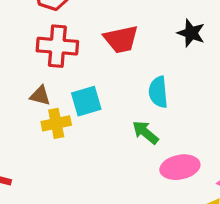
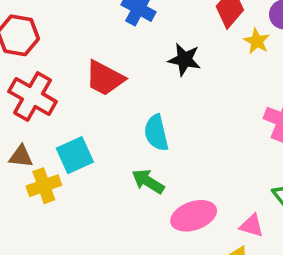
red trapezoid: (121, 39) -> (105, 78), turned 48
red cross: (57, 46) -> (33, 96), turned 33

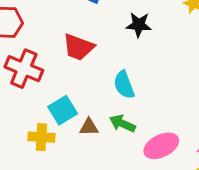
brown triangle: (21, 156) -> (89, 127), moved
yellow cross: (44, 186) -> (41, 137), turned 30

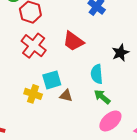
black star: (139, 25) -> (120, 53), moved, turned 30
green arrow: (122, 123) -> (102, 97), moved
pink ellipse: (161, 146) -> (110, 121), turned -30

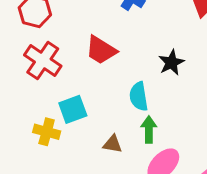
brown triangle: (66, 96) -> (113, 144), moved
green arrow: (102, 97) -> (149, 130), turned 54

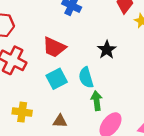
cyan square: (73, 109) -> (57, 79), moved
brown triangle: (113, 144) -> (60, 121), moved

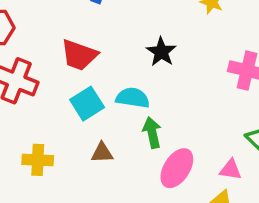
cyan semicircle: (86, 78) -> (133, 98), turned 120
brown triangle: (60, 121) -> (102, 153), moved

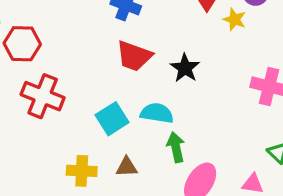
red trapezoid: (79, 55) -> (134, 56), moved
yellow cross: (38, 160) -> (82, 171), moved

